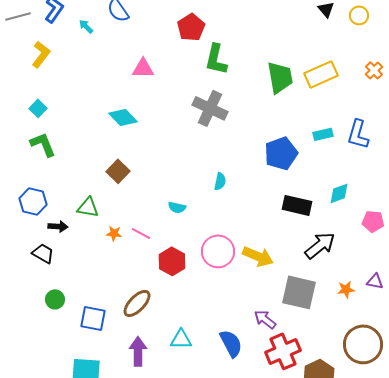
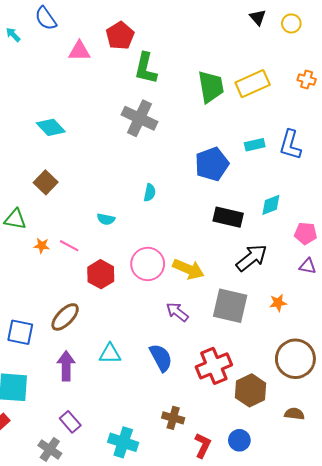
pink triangle: (143, 68) -> (79, 51), moved
orange cross: (374, 70) -> (307, 80), turned -30
purple triangle: (375, 281) -> (308, 266), moved
purple arrow: (265, 319) -> (177, 312), moved

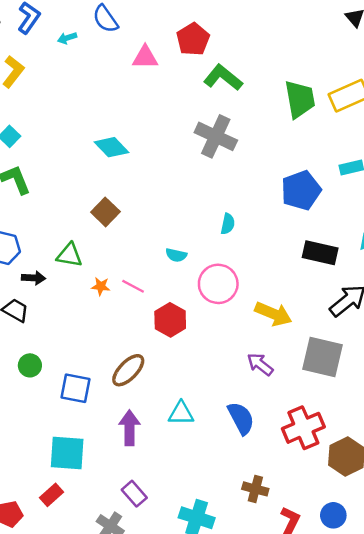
cyan arrow: (13, 35) -> (67, 38), turned -63
green L-shape: (146, 68) -> (223, 78), turned 116
pink circle: (148, 264) -> (218, 284), moved

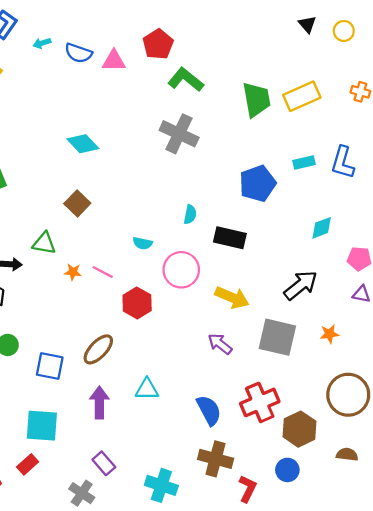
blue semicircle: (105, 19) -> (78, 53), moved, turned -36
black rectangle: (320, 253) -> (230, 238), moved
blue semicircle: (241, 418) -> (209, 410), moved
brown cross: (255, 489) -> (216, 459), size x1.4
blue circle: (333, 515) -> (287, 470), moved

